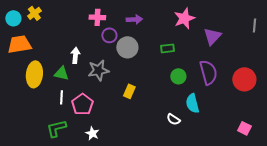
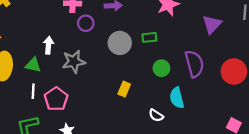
purple triangle: (212, 36) -> (212, 24), moved
gray circle: (127, 47) -> (120, 43), moved
yellow rectangle: (129, 91) -> (124, 89), moved

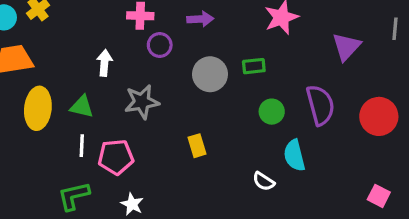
white arrow: (48, 45) -> (104, 63), moved
yellow rectangle: (124, 89) -> (197, 146), moved, turned -40
pink pentagon: (56, 99) -> (116, 157), turned 30

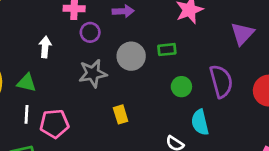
gray star: (142, 102) -> (93, 73), moved

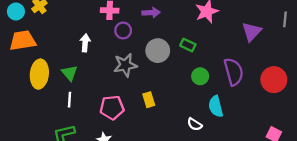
green rectangle: (167, 50) -> (188, 45), turned 32
green triangle: (27, 83) -> (70, 73), turned 36
pink pentagon: (54, 124) -> (112, 108), moved

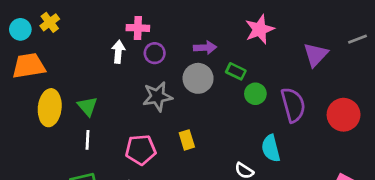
purple arrow: (151, 13) -> (205, 48), moved
gray line: (285, 19) -> (358, 39), turned 64
white arrow: (85, 43) -> (118, 52), moved
green circle: (200, 76) -> (255, 94), moved

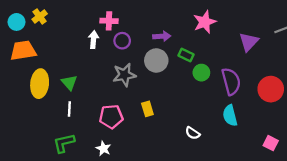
cyan semicircle: (271, 148) -> (230, 116), moved

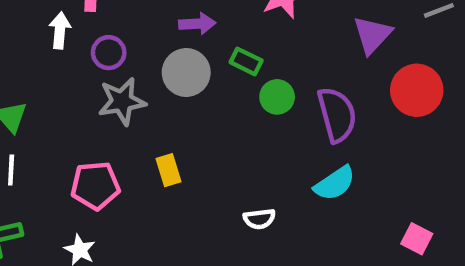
purple circle: (122, 41) -> (109, 53), moved
red circle: (271, 89) -> (417, 90), moved
cyan semicircle: (230, 116) -> (335, 183), turned -110
white semicircle: (193, 133) -> (259, 219), turned -40

